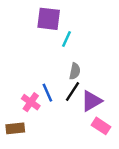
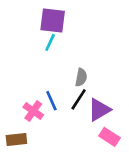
cyan line: (66, 39) -> (50, 42), moved

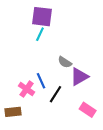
gray semicircle: (81, 77) -> (65, 62), turned 112
black line: (79, 99) -> (55, 94), moved
purple triangle: (99, 110) -> (79, 77), moved

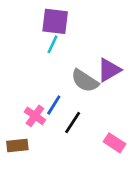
gray semicircle: (65, 62) -> (85, 81), size x1.5
purple triangle: (79, 77) -> (109, 70), moved
blue line: (41, 81) -> (54, 105), turned 56

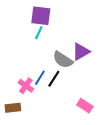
black line: (73, 123) -> (54, 79), moved

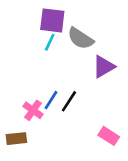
gray semicircle: (63, 60) -> (81, 38), moved

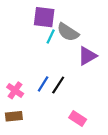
cyan line: (50, 42) -> (51, 36), moved
pink cross: (33, 110) -> (15, 90), moved
pink rectangle: (109, 136) -> (78, 118), moved

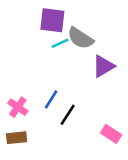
cyan line: (51, 36) -> (60, 43), turned 40
black line: (58, 85) -> (68, 115), moved
pink rectangle: (78, 118) -> (111, 134), moved

